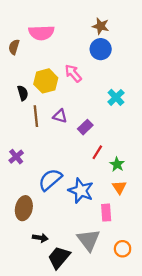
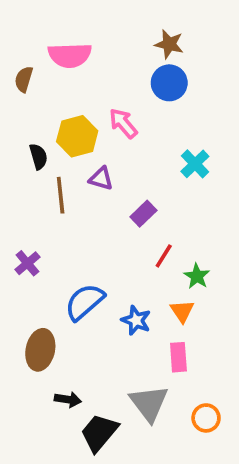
purple triangle: (60, 116) -> (101, 179), moved
orange triangle: (119, 187) -> (182, 311), moved
blue star: (81, 191) -> (136, 320), size x0.7

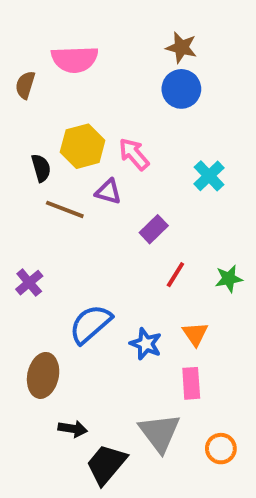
pink arrow: (123, 123) -> (134, 154), moved
brown line: (61, 195) -> (65, 209), turned -63
green star: (197, 276) -> (229, 279), moved, turned 30

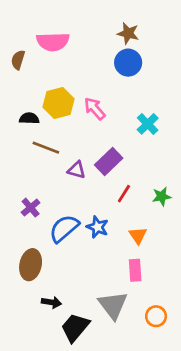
black semicircle: (41, 168) -> (29, 118), turned -72
purple triangle: (108, 192) -> (77, 170), moved
purple rectangle: (154, 229) -> (109, 162), size x1.4
purple cross: (29, 283) -> (31, 208), moved
blue star: (146, 344) -> (97, 227), moved

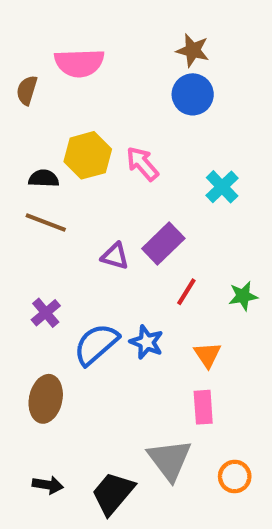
brown line: (46, 148) -> (46, 222), moved
black arrow: (51, 302) -> (48, 485), moved

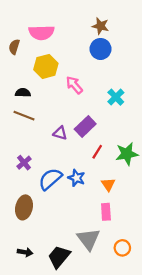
yellow hexagon: (88, 155) -> (46, 66), moved
green star: (243, 296) -> (127, 154), size x1.5

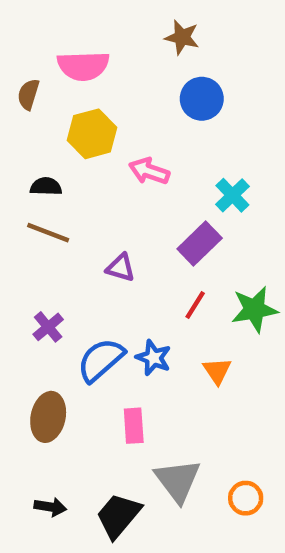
brown star: (101, 26) -> (182, 37), moved
pink arrow: (74, 85) -> (149, 171), turned -30
purple rectangle: (85, 127) -> (200, 244), moved
pink rectangle: (106, 212) -> (134, 426), moved

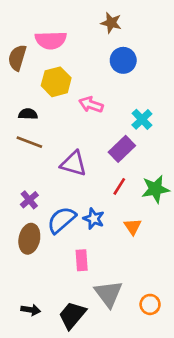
brown semicircle: (28, 94) -> (17, 58), size x1.4
purple triangle: (121, 268) -> (74, 164), size x1.5
brown ellipse: (48, 417) -> (29, 239), moved

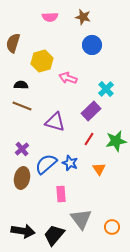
pink semicircle: (51, 40) -> (50, 17), moved, size x0.7
black arrow: (31, 310) -> (23, 231), size x1.6

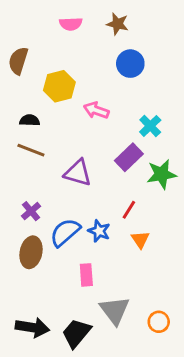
red line: (89, 139) -> (129, 210), moved
green star: (116, 141) -> (162, 174), moved

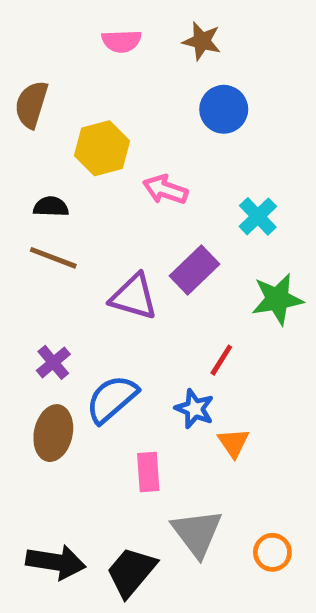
purple rectangle: (129, 157) -> (195, 270), moved
blue star: (99, 231) -> (195, 409), moved
orange triangle: (140, 239) -> (233, 443), moved

